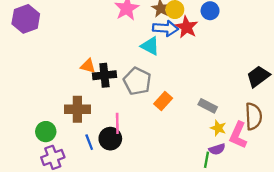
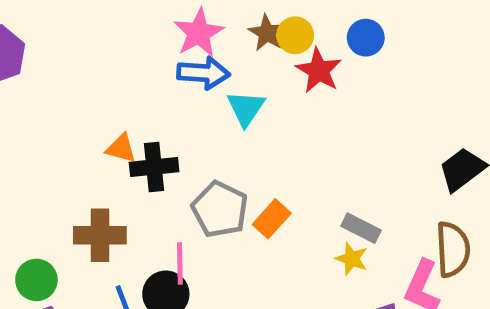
blue arrow: (165, 28) -> (203, 73), moved
cyan triangle: (150, 46) -> (246, 108), turned 36
gray pentagon: (137, 81) -> (220, 209), moved
yellow star: (218, 128) -> (352, 259), moved

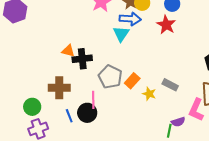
red star: (319, 71) -> (166, 25), moved
blue arrow: (203, 73) -> (130, 19), moved
yellow star: (352, 259) -> (149, 94), moved

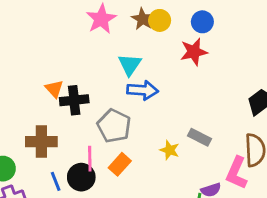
blue arrow: (130, 19) -> (143, 90), moved
red star: (166, 25) -> (194, 52), turned 30
orange triangle: (68, 51) -> (54, 89), turned 32
orange rectangle: (132, 81) -> (120, 164), moved

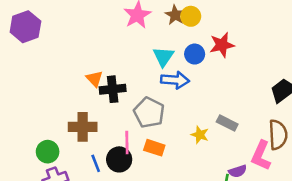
blue circle: (202, 22) -> (195, 54), moved
orange rectangle: (120, 164) -> (154, 148), turned 66

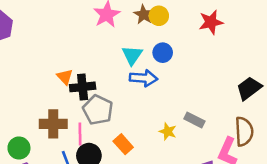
red star: (222, 45) -> (211, 22), moved
gray pentagon: (149, 113) -> (98, 110), moved
pink line: (127, 143) -> (80, 134), moved
orange rectangle: (154, 148) -> (123, 144), turned 30

